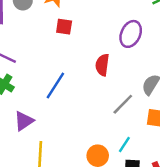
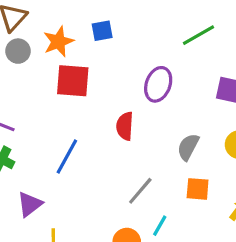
red square: (64, 27) -> (73, 81), size x1.6
gray line: (123, 104) -> (140, 191), moved

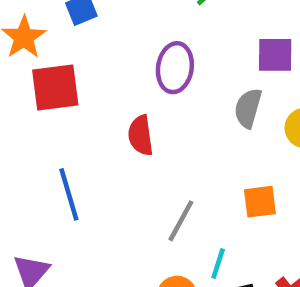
gray semicircle: (188, 147) -> (248, 108), moved
blue line: (67, 156) -> (69, 194), turned -33

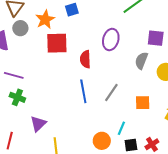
red semicircle: (141, 135) -> (85, 59), moved
blue line: (69, 194) -> (83, 91), moved
gray line: (181, 221) -> (111, 93), moved

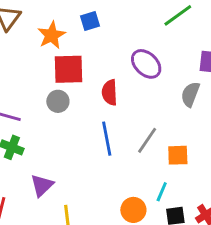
gray circle: (20, 28) -> (58, 101), moved
purple ellipse: (111, 39) -> (146, 64), turned -60
orange square: (143, 103) -> (178, 155), moved

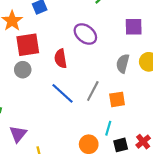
gray semicircle: (190, 94) -> (123, 64), moved
blue line: (107, 139) -> (62, 93), turned -30

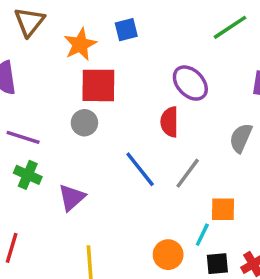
red semicircle: (61, 59) -> (169, 122), moved
orange square: (117, 99) -> (223, 209), moved
purple triangle: (18, 134) -> (72, 197), moved

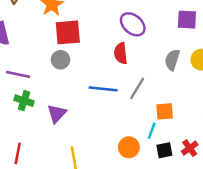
blue line: (140, 169) -> (103, 89), turned -40

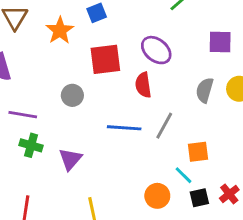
red square: (68, 32) -> (105, 59), moved
cyan line: (152, 131) -> (184, 175), turned -63

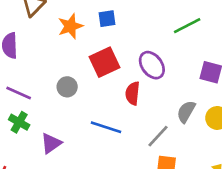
red square: (105, 59) -> (105, 62), turned -32
gray line: (164, 126) -> (158, 136), moved

